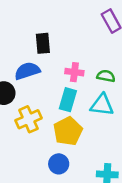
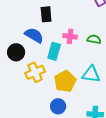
blue semicircle: (27, 71) -> (34, 35), turned 48
cyan rectangle: (68, 100) -> (54, 51), moved
cyan triangle: (102, 105) -> (91, 74), moved

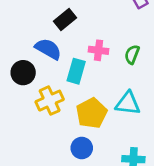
black rectangle: (46, 14) -> (65, 20), turned 56
green semicircle: (94, 39) -> (132, 54), turned -80

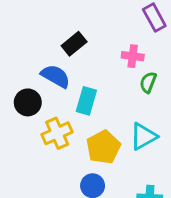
pink cross: (99, 50) -> (133, 56), moved
cyan triangle: (128, 103) -> (143, 136), turned -36

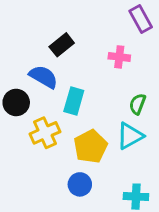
green semicircle: (148, 82) -> (138, 104), moved

